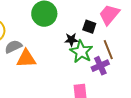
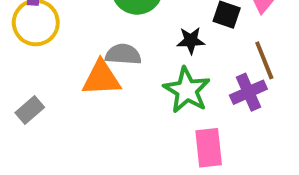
gray semicircle: (13, 47) -> (123, 54), moved, turned 30
green star: (81, 52) -> (187, 90), moved

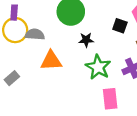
black star: (191, 40) -> (86, 40), moved
gray semicircle: (123, 54) -> (35, 34), moved

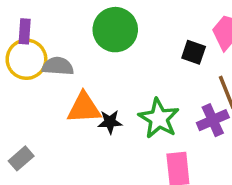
black star: (86, 40) -> (110, 122), moved
gray rectangle: (12, 78) -> (21, 158), moved

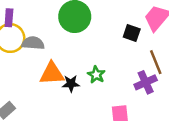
green star: (159, 118) -> (96, 75), moved, size x0.6

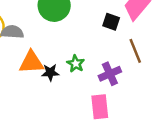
purple cross: (146, 82) -> (110, 74), moved

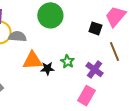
purple cross: (110, 74) -> (94, 70), turned -30
pink rectangle: (100, 107) -> (86, 96), turned 36

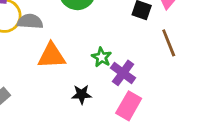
black star: (47, 69) -> (82, 94), moved
purple cross: (94, 70) -> (123, 73), moved

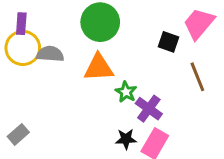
orange triangle: (52, 56) -> (99, 68), moved
black star: (82, 94) -> (126, 139), moved

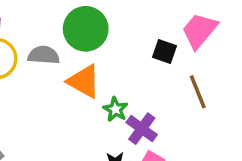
gray semicircle: (50, 54) -> (44, 55), moved
orange triangle: (99, 68) -> (84, 81), turned 32

